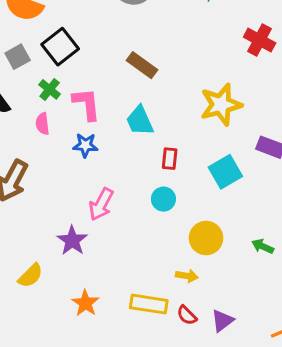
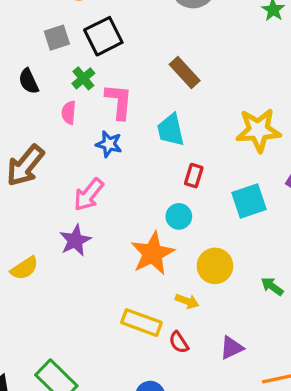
pink arrow: (101, 204) -> (89, 195), moved
orange star: (85, 303) -> (153, 253), moved, size x1.5
purple triangle: (222, 321) -> (232, 348), moved

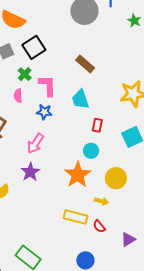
purple triangle: (232, 348) -> (128, 239), moved

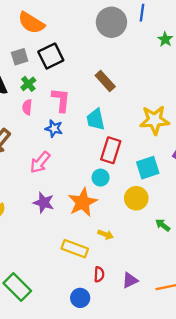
green cross: (25, 74) -> (28, 84), moved
red rectangle: (97, 125) -> (111, 150), size x1.6
purple star: (30, 172) -> (44, 203), moved, turned -30
yellow circle: (116, 178) -> (136, 198), moved
red semicircle: (99, 226) -> (99, 274), moved, turned -144

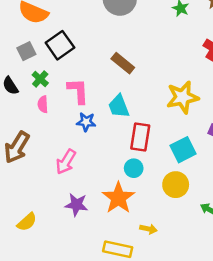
blue star: (54, 129) -> (86, 122), moved

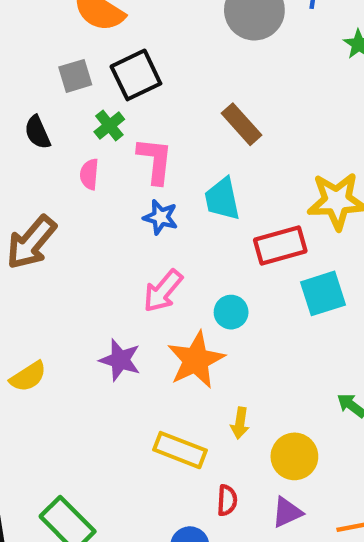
green cross: (40, 79) -> (109, 125), moved
red rectangle: (140, 137) -> (280, 246), moved, turned 56
pink arrow: (66, 162) -> (163, 291), moved
yellow circle: (176, 185) -> (294, 456), moved
yellow arrow: (148, 229) -> (240, 423), turned 77

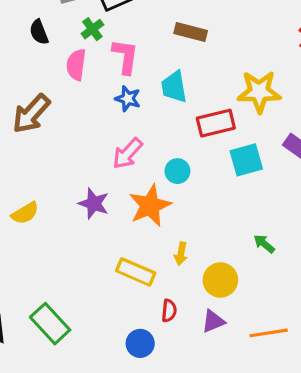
brown rectangle: (242, 124) -> (191, 32), turned -36
pink semicircle: (89, 174) -> (76, 65), size x1.4

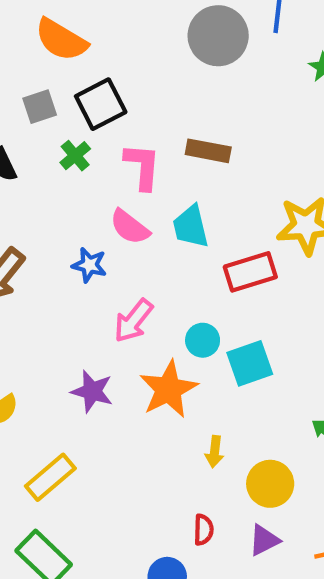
pink L-shape: (125, 56) -> (142, 166), moved
pink semicircle: (76, 65) -> (130, 227), moved, turned -56
blue star: (128, 99) -> (89, 265), moved
cyan square: (246, 160) -> (250, 363), moved
yellow rectangle: (136, 272) -> (50, 477), moved, turned -60

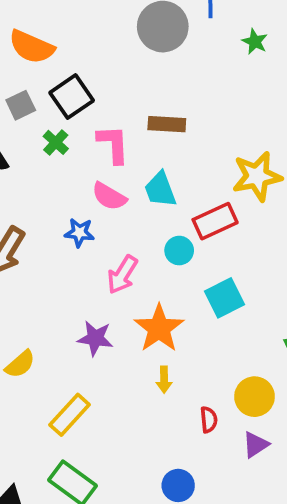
cyan circle: (203, 340) -> (179, 251), moved
yellow arrow: (214, 452) -> (164, 380), moved
red semicircle: (203, 530) -> (209, 420), moved

